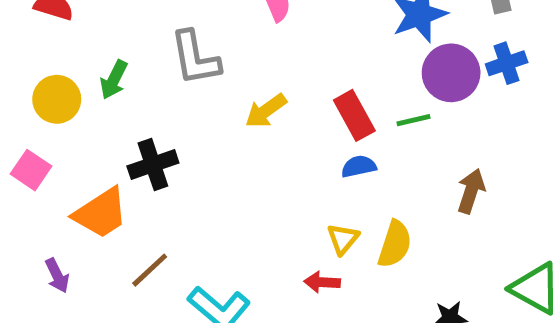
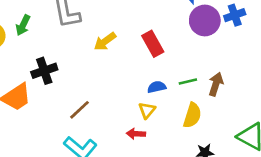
green line: (414, 120) -> (188, 81), moved
blue semicircle: (359, 166) -> (157, 87), moved
yellow semicircle: (395, 244) -> (192, 115), moved
brown line: (150, 270) -> (80, 110), moved

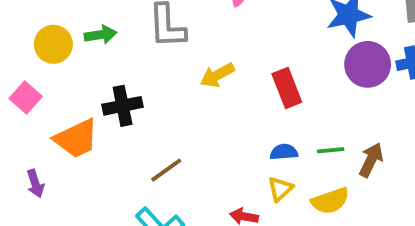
green arrow: (23, 25) -> (100, 35), turned -132
yellow triangle: (147, 110) -> (280, 189), moved
yellow semicircle: (192, 115) -> (330, 201), turned 45

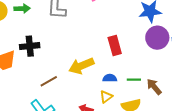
yellow arrow: (217, 75) -> (81, 66), moved, size x1.4
brown arrow: (371, 160) -> (154, 87), turned -72

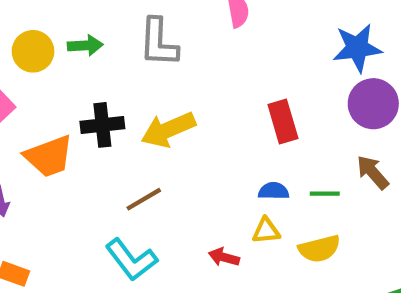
yellow arrow: (81, 66) -> (168, 130), moved
brown arrow: (154, 87) -> (373, 172), moved
yellow triangle: (106, 97) -> (266, 231), turned 32

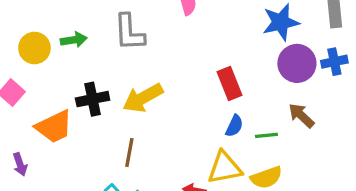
blue semicircle: (274, 191) -> (234, 126), moved, turned 120
brown line: (144, 199) -> (129, 153), turned -44
yellow triangle: (266, 231) -> (225, 168), size x1.6

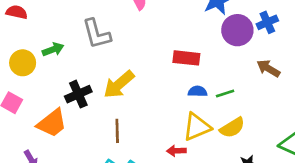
red rectangle: (230, 83) -> (186, 58), turned -50
brown arrow: (301, 116) -> (268, 68), moved
blue semicircle: (234, 126) -> (198, 91), turned -102

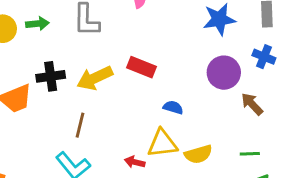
blue cross: (267, 22) -> (264, 57), turned 30
purple circle: (237, 30) -> (224, 73), moved
red rectangle: (186, 58) -> (142, 67), moved
green line: (225, 93) -> (250, 154), moved

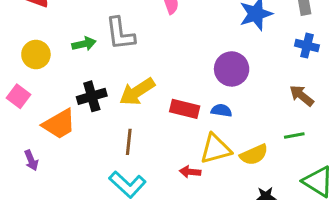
green arrow: (37, 24) -> (84, 44), moved
red rectangle: (142, 67) -> (185, 109), moved
purple circle: (224, 73) -> (232, 69), moved
green line: (250, 154) -> (294, 136), moved

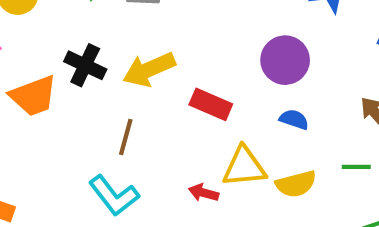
black cross: (92, 96) -> (85, 65), turned 32
blue semicircle: (221, 110) -> (294, 119), moved

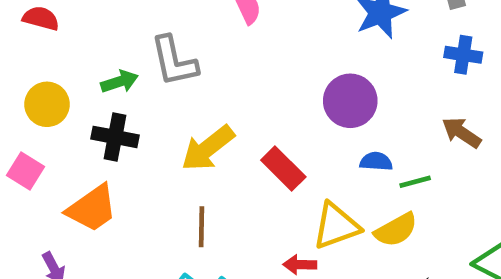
black cross: (85, 65) -> (115, 137), moved
red rectangle: (211, 104) -> (283, 169), turned 36
green line: (356, 167) -> (415, 182), moved

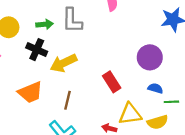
yellow arrow: (208, 148) -> (64, 63), moved
orange trapezoid: (92, 208) -> (30, 92), moved

